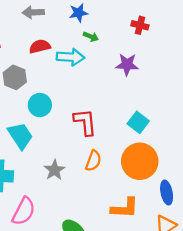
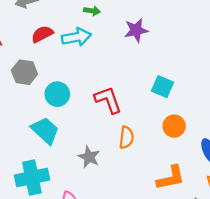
orange circle: (140, 161) -> (174, 126), size x0.6

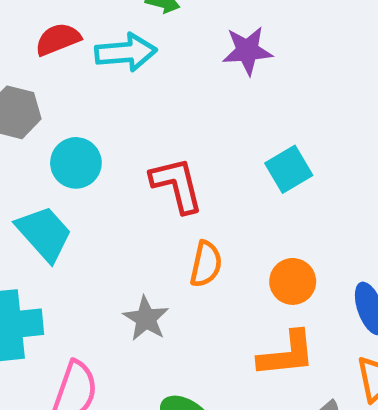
cyan square: (163, 87) -> (289, 169), turned 30
orange circle: (174, 126) -> (293, 281), moved
gray star: (89, 157) -> (146, 319), moved

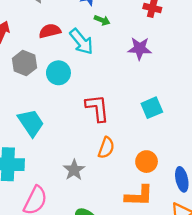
cyan arrow: (126, 52) -> (81, 42), turned 48
cyan circle: (76, 163) -> (58, 73), moved

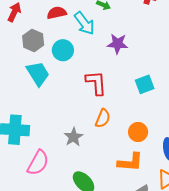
purple star: (140, 48) -> (118, 44), moved
cyan trapezoid: (31, 123) -> (38, 74), moved

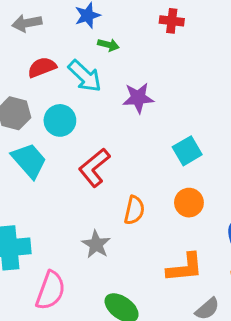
red L-shape: (96, 83) -> (94, 168), moved, turned -116
orange circle: (138, 132) -> (189, 203), moved

